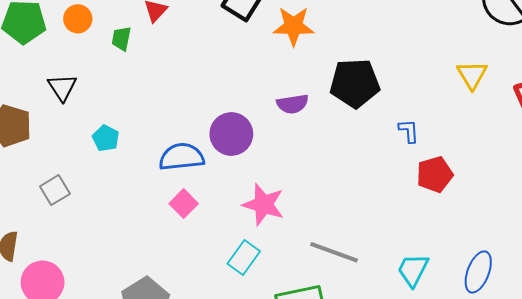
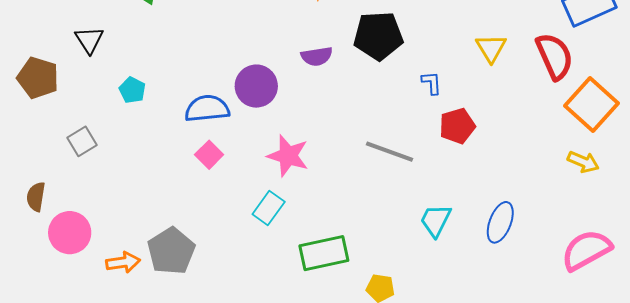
yellow triangle: (472, 75) -> (491, 48), moved
gray line: (334, 252) -> (390, 152), moved

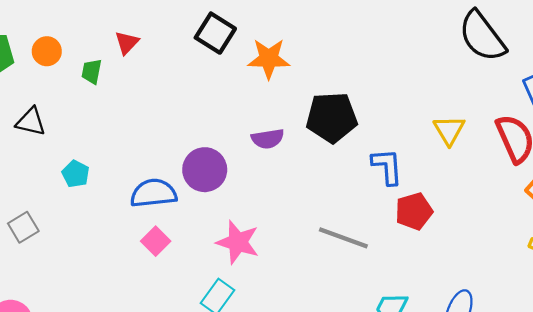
black triangle: (89, 40) -> (31, 122), turned -44
blue L-shape: (432, 83) -> (387, 166), size x1.5

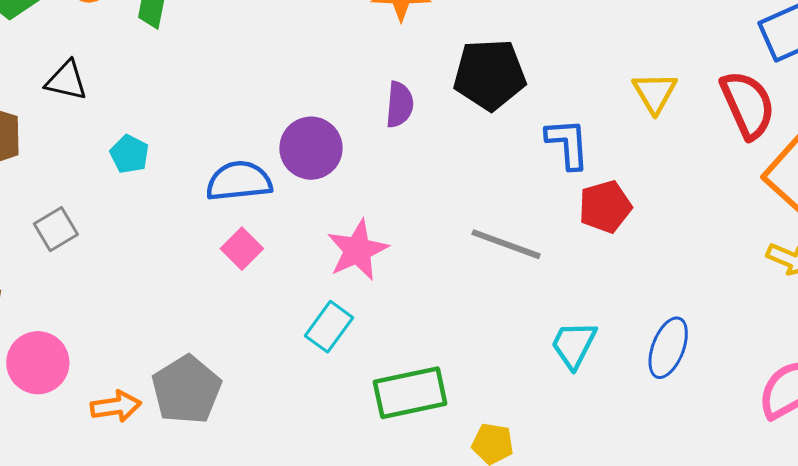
purple semicircle: (268, 139) -> (400, 105), turned -76
pink star: (238, 242) -> (358, 250), turned 30

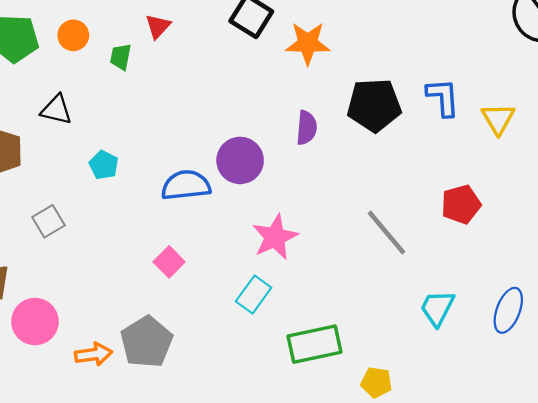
blue L-shape: (568, 144) -> (443, 97), moved
gray line: (506, 244) -> (387, 233), turned 30
pink square: (242, 249) -> (169, 262), moved

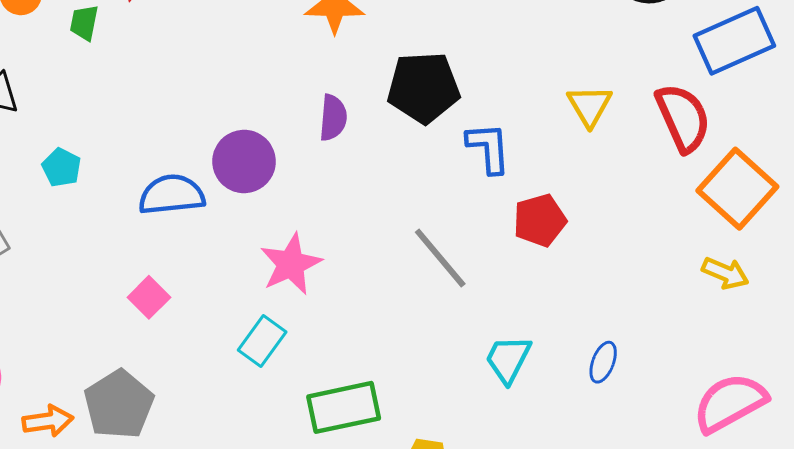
blue L-shape: (443, 97) -> (488, 148), moved
blue ellipse: (508, 310) -> (603, 362), size x0.7

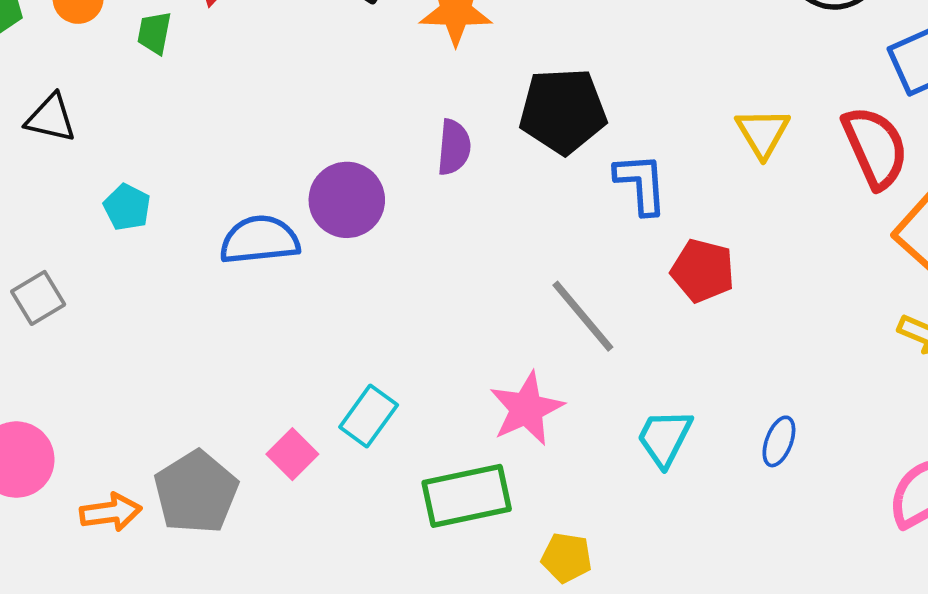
red pentagon: (540, 220) -> (703, 271), turned 30
pink star: (291, 264) -> (527, 409), moved
pink square: (149, 297) -> (292, 454), moved

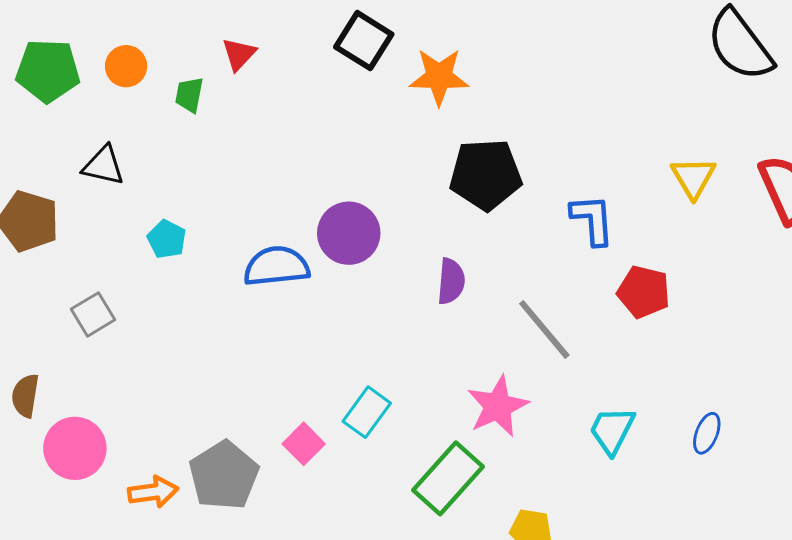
black pentagon: (563, 111) -> (486, 174), moved
purple semicircle: (454, 147) -> (451, 281), moved
green rectangle: (467, 496) -> (448, 478), turned -36

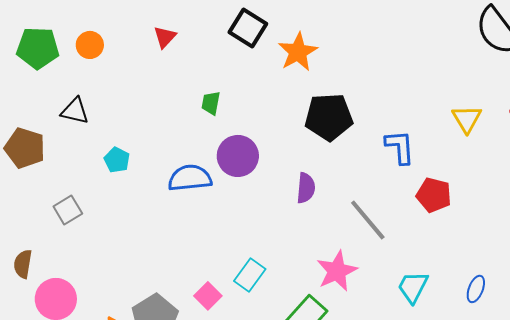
orange star: (439, 77) -> (298, 52), turned -30
green trapezoid: (189, 95) -> (211, 103), moved

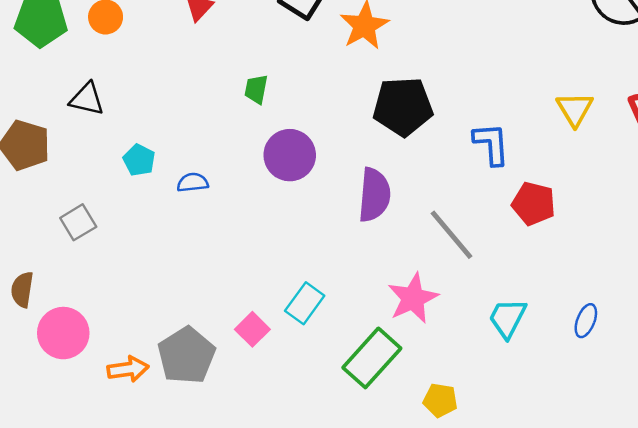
blue semicircle: (190, 178) -> (193, 182), moved, size x0.6
purple semicircle: (306, 188) -> (374, 195), size x1.4

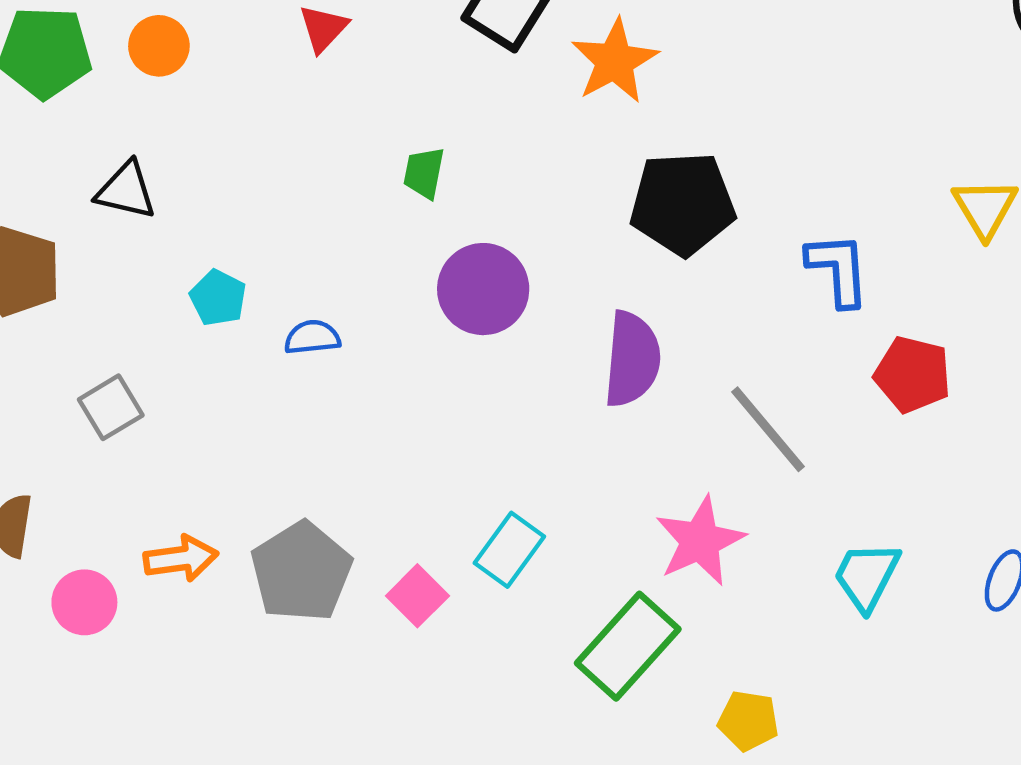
pink circle: (63, 333) -> (84, 602), size x0.7
gray pentagon: (186, 355) -> (301, 572), moved
orange arrow: (128, 369) -> (181, 559), moved

